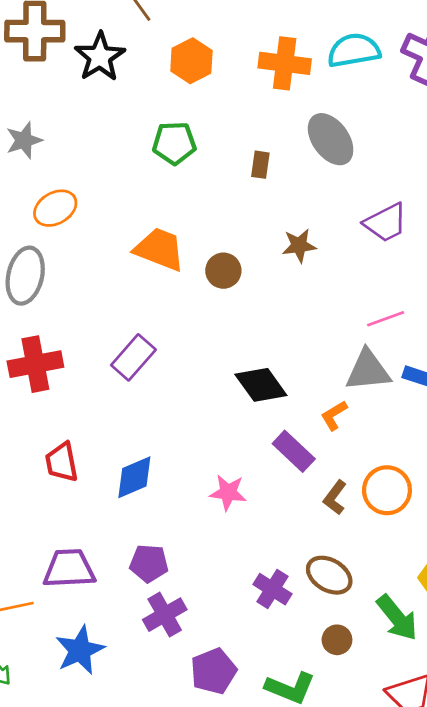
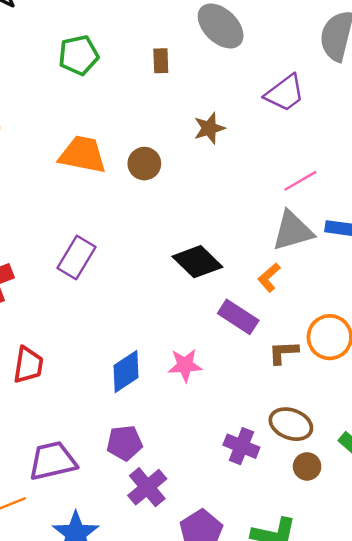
red trapezoid: (62, 462) -> (28, 365), turned -150
blue diamond: (134, 477) -> (126, 371), moved
brown L-shape: (335, 498) -> (283, 352), turned 60
brown circle: (337, 640) -> (307, 466), moved

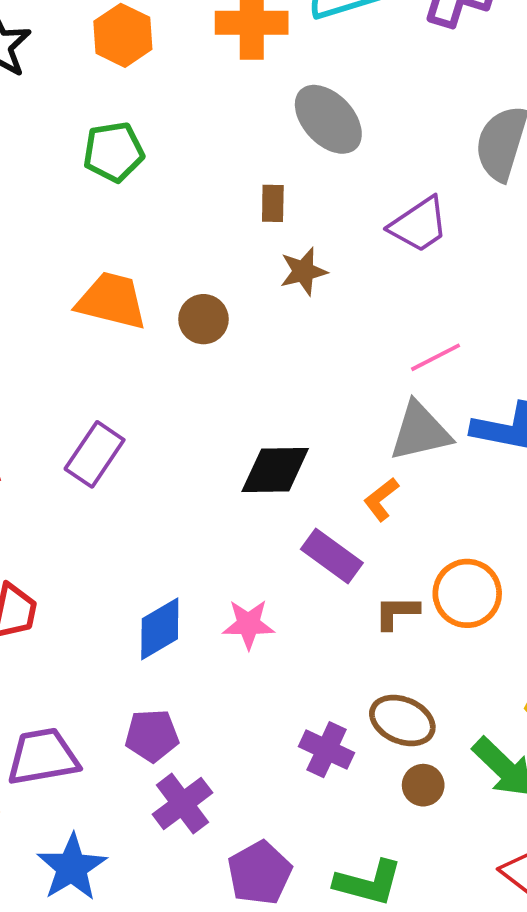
brown rectangle: (161, 61) -> (273, 203), moved
black diamond: (197, 262) -> (275, 470), turned -48

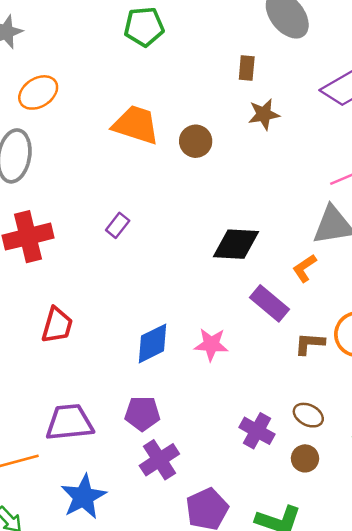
purple rectangle: (95, 454) -> (118, 225), size x0.6
brown ellipse: (402, 721) -> (308, 415), size x0.7
brown circle: (423, 785) -> (305, 458), moved

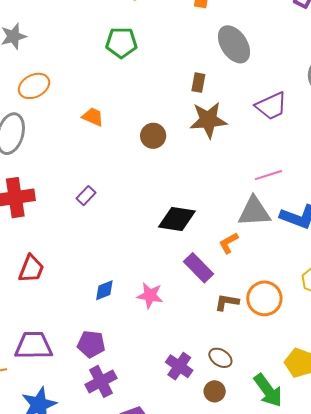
brown star: (264, 114) -> (208, 120), size x1.5
orange trapezoid: (136, 125) -> (93, 117), moved, size x0.6
blue diamond: (153, 343) -> (104, 290), size x0.7

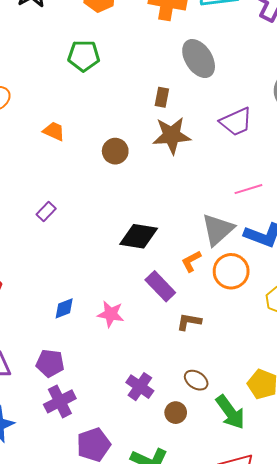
pink line: (268, 175) -> (248, 189), moved
gray triangle: (254, 212) -> (218, 230), turned -39
orange circle: (264, 298) -> (231, 271), moved
brown ellipse: (220, 358) -> (196, 380), moved

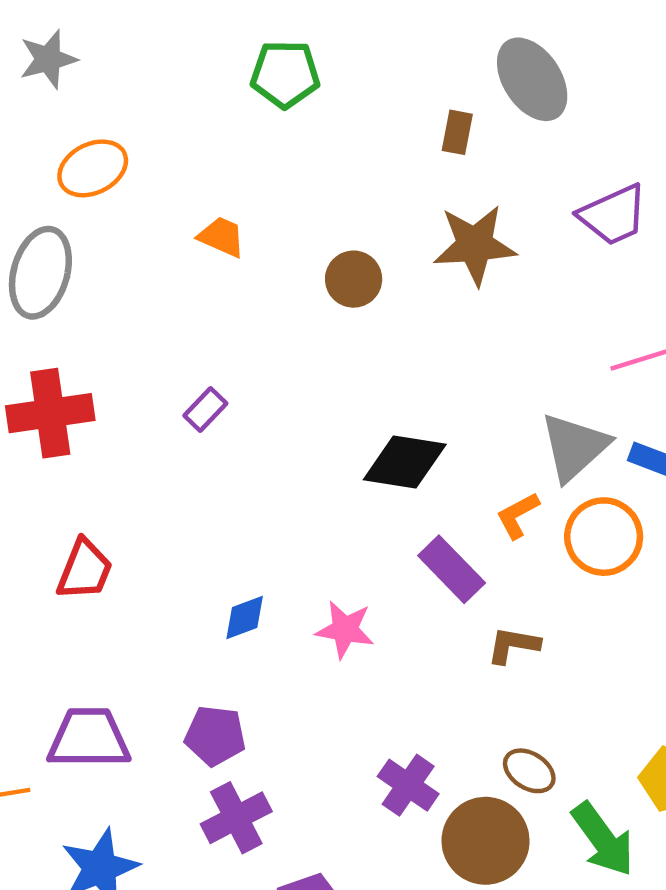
brown rectangle: (162, 97) -> (457, 132), moved
brown circle: (176, 413) -> (486, 841), size x1.8

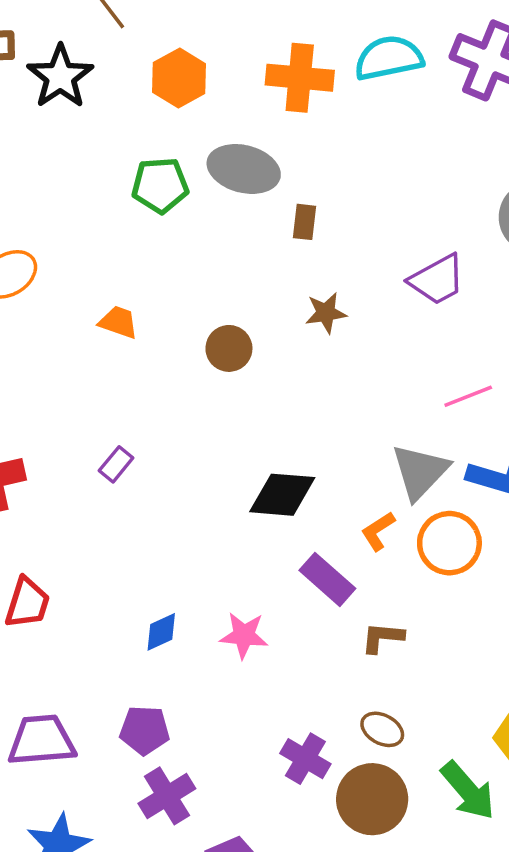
gray ellipse: (532, 79) -> (244, 169), moved, turned -38
brown star: (475, 245) -> (326, 313), size x0.6
brown ellipse: (529, 771) -> (382, 729), moved

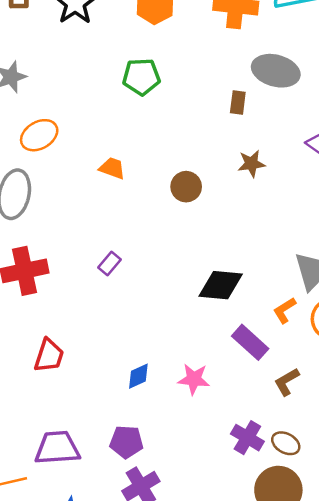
gray ellipse: (244, 169) -> (276, 71), moved
brown L-shape: (382, 638) -> (287, 382), turned -36
purple cross: (305, 759) -> (247, 438), moved

